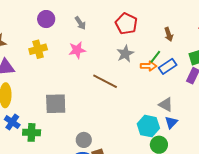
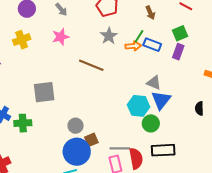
blue rectangle: (168, 66) -> (152, 45), turned 60
blue triangle: (171, 122) -> (161, 100), size x1.5

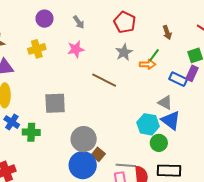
blue rectangle: (152, 45) -> (178, 79), moved
blue triangle: (161, 100) -> (171, 120), turned -35
gray circle: (76, 126) -> (84, 139), size x1.6
brown square: (91, 140) -> (98, 154), turned -32

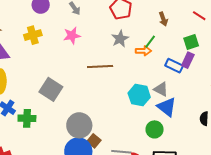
brown line: (104, 80) -> (100, 67), turned -30
gray square: (55, 103) -> (51, 89), turned 35
cyan hexagon: (148, 124) -> (139, 95), moved

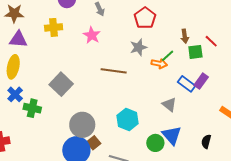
red line: (199, 16) -> (211, 41), moved
pink star: (72, 36) -> (92, 35), turned 30
green square: (191, 42) -> (195, 52), moved
cyan hexagon: (139, 95) -> (128, 120), moved
blue triangle: (167, 107) -> (172, 135), moved

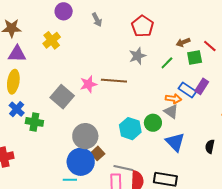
yellow cross: (54, 27) -> (52, 40), turned -30
pink star: (92, 35) -> (88, 84), moved, turned 30
brown arrow: (185, 36) -> (183, 42), turned 80
orange arrow: (159, 64) -> (173, 99), moved
green circle: (155, 143) -> (153, 123), moved

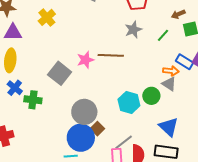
blue triangle: (175, 142) -> (169, 127), moved
gray line: (123, 168) -> (124, 142), turned -48

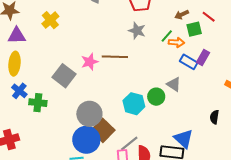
gray star: (133, 30) -> (137, 31), turned -30
orange arrow: (171, 71) -> (177, 42), moved
blue triangle: (169, 127) -> (183, 139), moved
brown square: (97, 129) -> (103, 130), size x1.6

